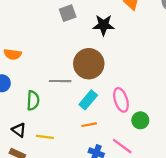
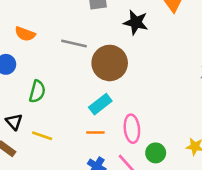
gray line: (60, 81) -> (74, 43), moved
pink ellipse: (121, 100) -> (132, 129), moved
green circle: (140, 120) -> (156, 153), moved

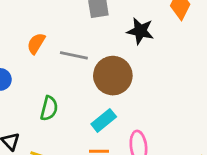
orange semicircle: (25, 34) -> (36, 43), moved, turned 102
green semicircle: (37, 91) -> (49, 108), moved

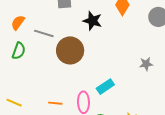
green semicircle: (49, 108) -> (19, 51), moved
cyan rectangle: (104, 120) -> (105, 87), moved

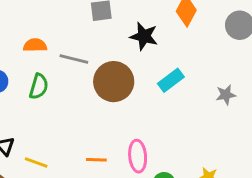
orange semicircle: (18, 23) -> (35, 45), turned 56
cyan rectangle: (105, 87) -> (171, 80), moved

